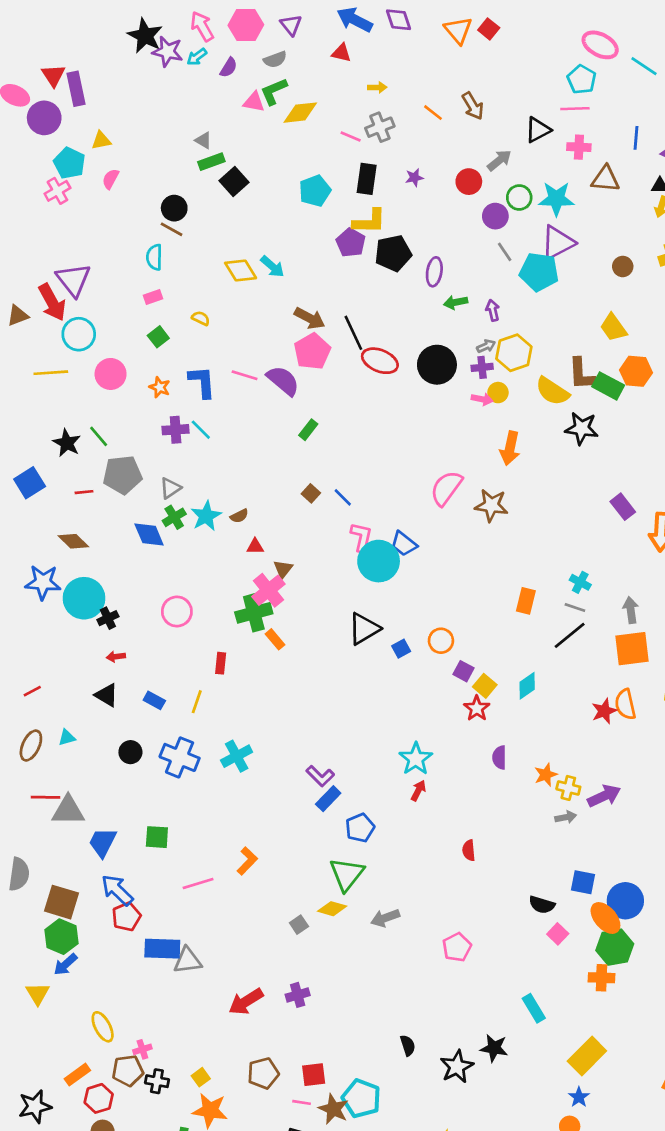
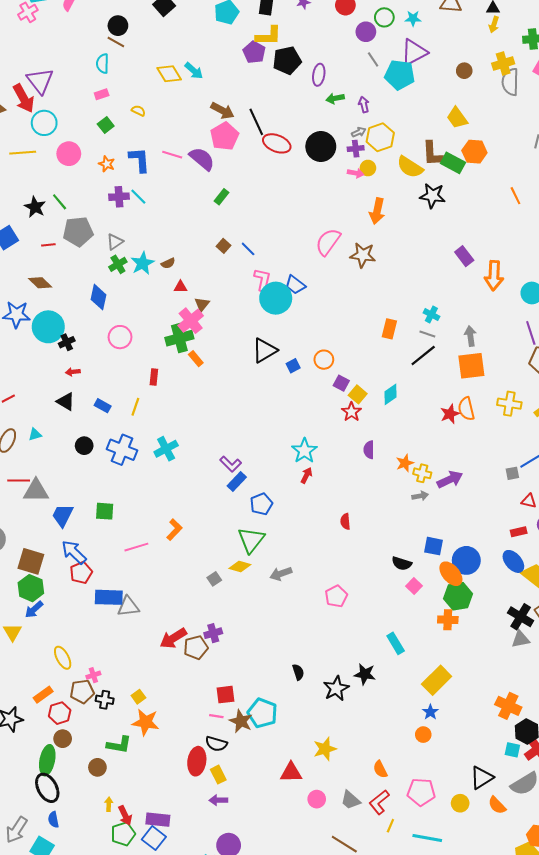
cyan star: (556, 199) -> (413, 18), size x0.6
blue diamond: (149, 535) -> (98, 297), moved, turned 35
brown pentagon: (263, 1073) -> (196, 647), moved

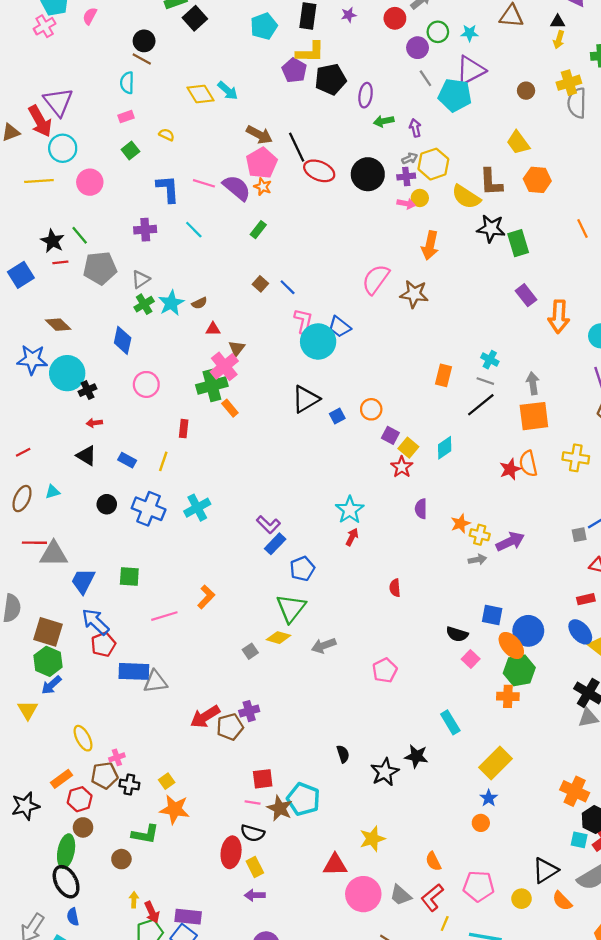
green rectangle: (453, 163) -> (518, 243), moved, turned 45
orange star: (107, 164) -> (263, 187), moved
cyan line: (138, 197) -> (194, 230), moved
red line: (48, 245) -> (60, 262), moved
pink circle: (317, 799) -> (363, 894), size x1.8

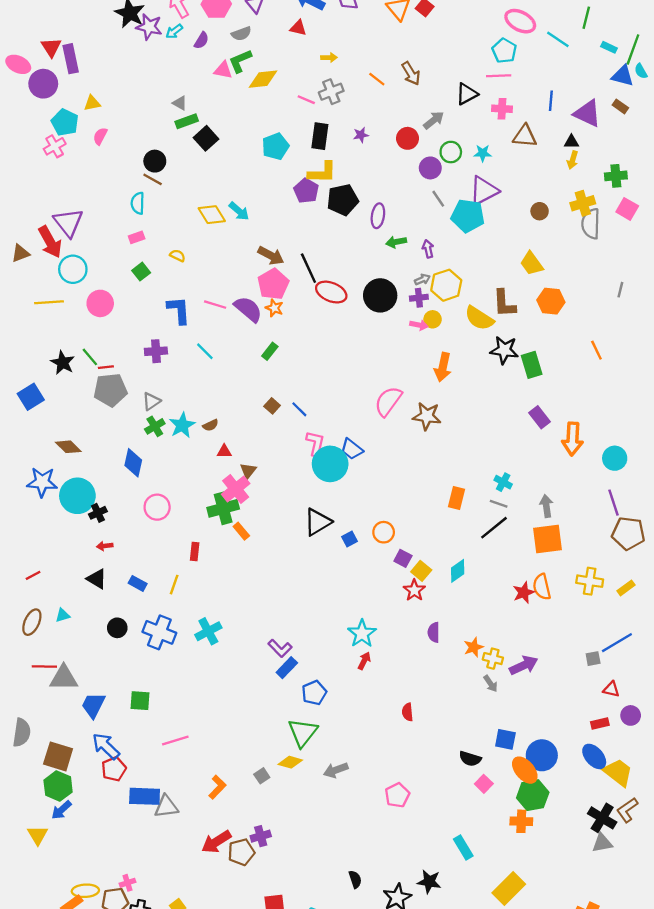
red line: (60, 262) -> (106, 367), moved
gray arrow: (477, 560) -> (491, 684), turned 66
orange L-shape: (206, 597) -> (217, 787), moved
yellow ellipse: (83, 738) -> (85, 891), moved, turned -65

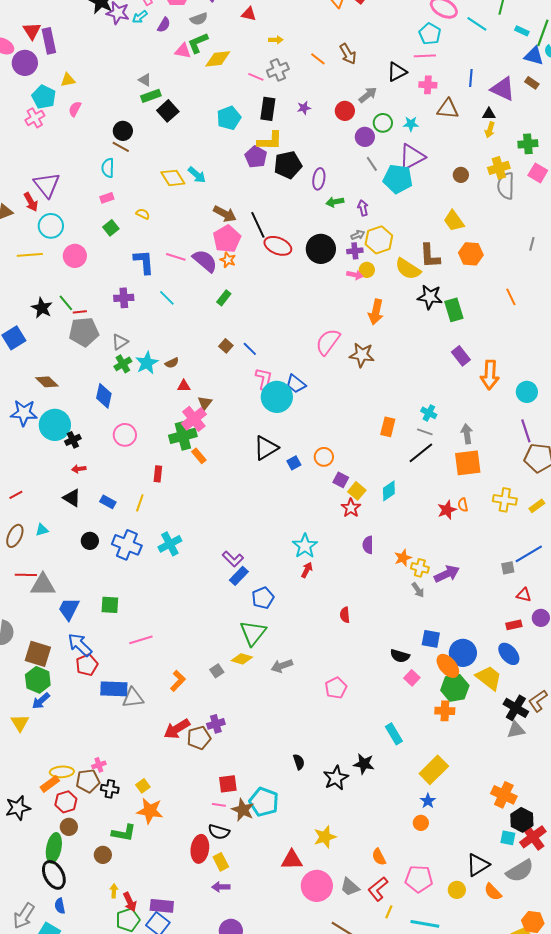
red arrow: (50, 242) -> (31, 202), size x0.7
orange semicircle: (542, 587) -> (463, 505), size x0.6
yellow trapezoid: (618, 772) -> (489, 678), moved

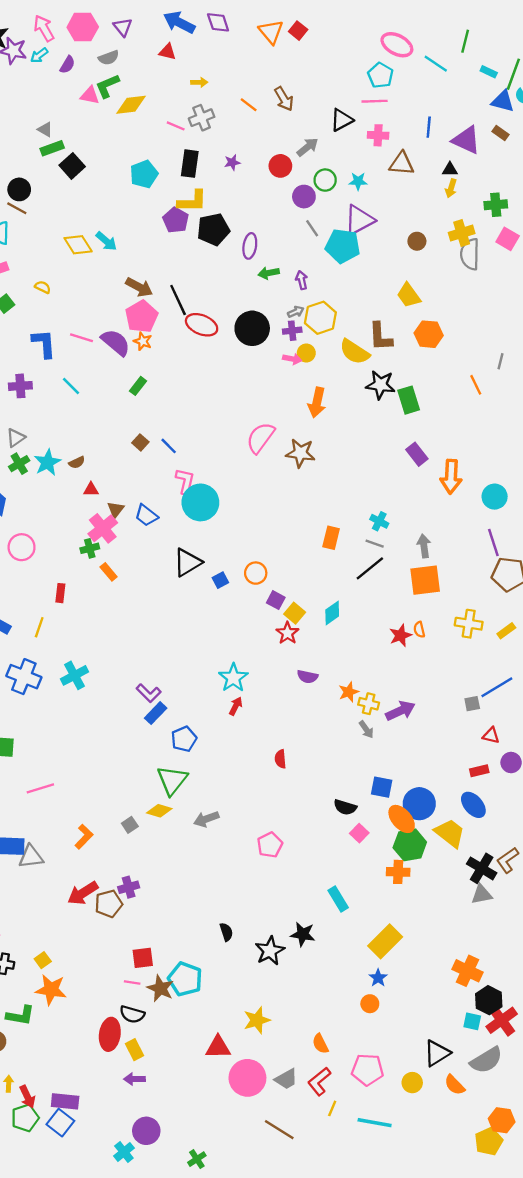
gray line: (532, 244) -> (500, 361), moved
blue trapezoid: (296, 384) -> (146, 515), moved
green cross: (183, 436) -> (90, 548), size x0.6
purple semicircle: (368, 545) -> (307, 677), turned -78
gray trapezoid: (350, 887) -> (286, 1079), turned -70

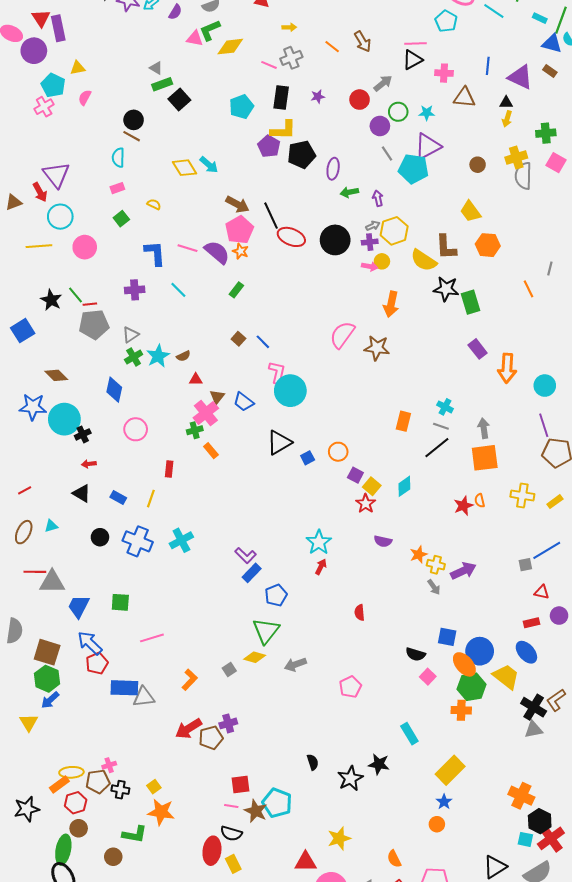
pink line: (375, 101) -> (416, 44), moved

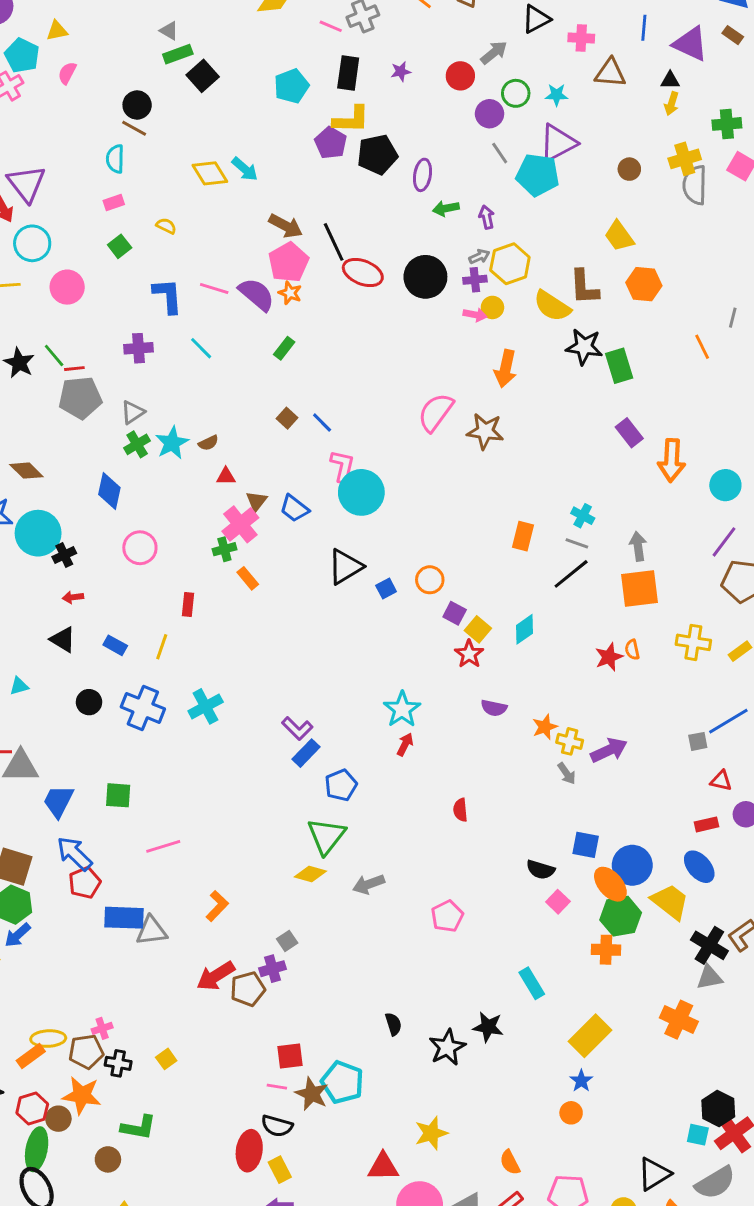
purple line: (544, 425) -> (724, 542), turned 55
gray square: (229, 670) -> (287, 941), moved
orange cross: (521, 796) -> (679, 1020), moved
red hexagon: (76, 803) -> (32, 1108), moved
orange star: (161, 812) -> (82, 1095), moved

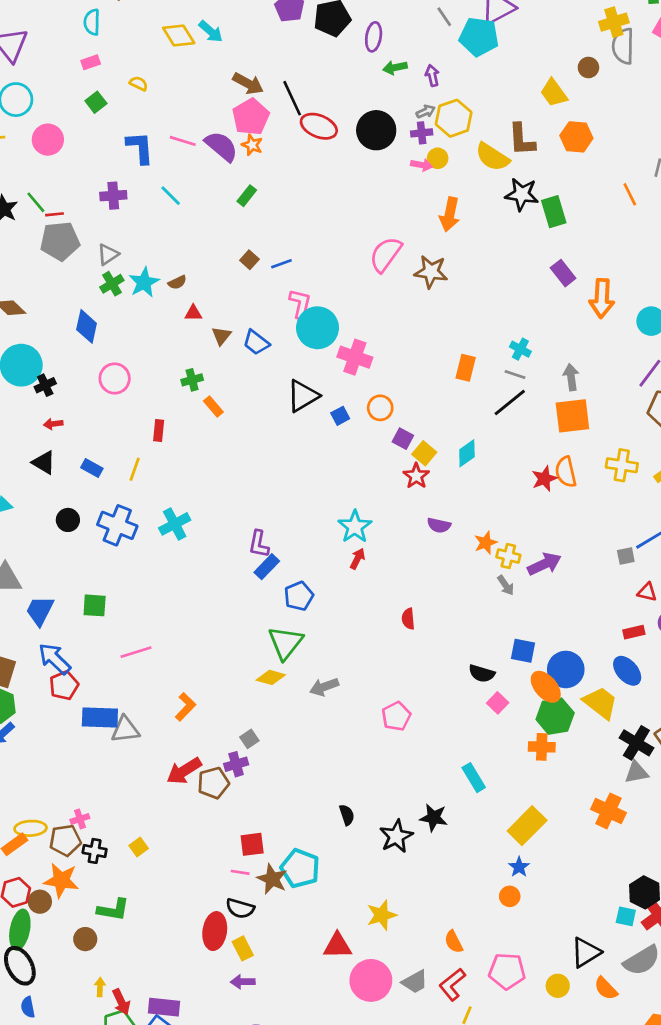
brown circle: (629, 169) -> (588, 68), moved
blue line: (322, 422) -> (281, 264), turned -65
pink cross: (240, 524) -> (355, 357), moved, turned -32
orange semicircle: (632, 650) -> (566, 472), size x1.6
purple L-shape: (297, 728) -> (259, 544), turned 56

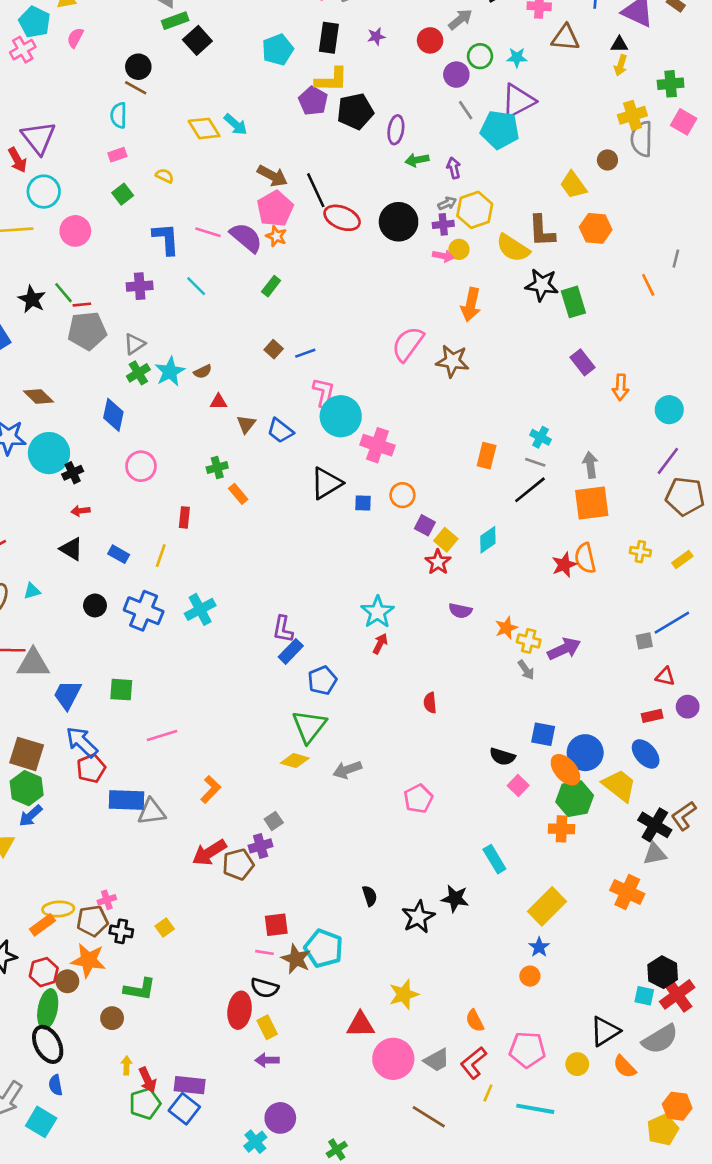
orange arrow: (602, 298) -> (621, 387), size x0.7
blue square: (340, 416) -> (363, 503), turned 30
yellow cross: (622, 465) -> (640, 552), size x0.7

